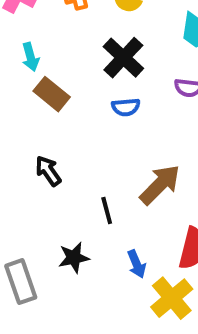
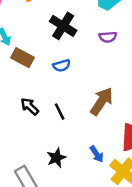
blue semicircle: (126, 107) -> (62, 66), moved
black line: (107, 211) -> (60, 112), moved

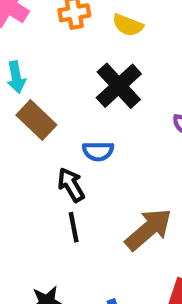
black arrow: (30, 106) -> (71, 185), moved

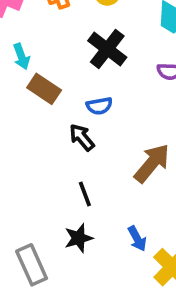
black line: (74, 227) -> (85, 194), moved

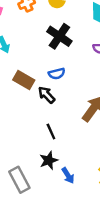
brown rectangle: (44, 89) -> (24, 80), moved
blue arrow: (137, 239) -> (68, 175), moved

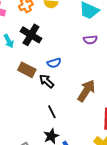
black cross: (59, 36) -> (31, 35), moved

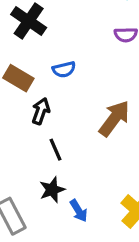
black arrow: (47, 81) -> (41, 111), moved, turned 63

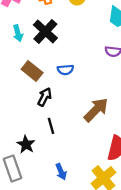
black star: (52, 190) -> (26, 144), moved, turned -30

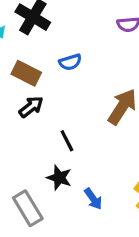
black arrow: (45, 97) -> (31, 107), moved, turned 36
black star: (26, 144) -> (59, 178), moved

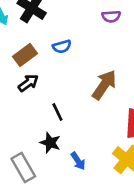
brown rectangle: (26, 73) -> (25, 55), turned -65

